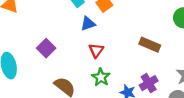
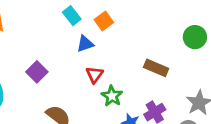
green star: (101, 77) -> (112, 96), moved

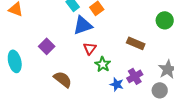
blue triangle: (85, 44) -> (83, 25), size x1.5

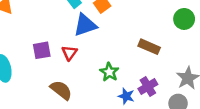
purple square: (47, 46) -> (42, 50), turned 35
red triangle: (90, 48) -> (70, 53), moved

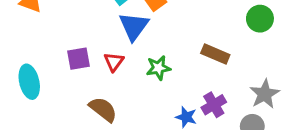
blue triangle: (85, 25) -> (134, 26), turned -35
green star: (109, 72) -> (158, 68), moved, turned 30

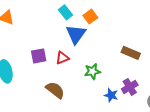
red triangle: (114, 62) -> (62, 58), turned 32
green star: (158, 68) -> (92, 71), moved

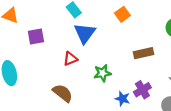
orange square: (90, 17) -> (122, 14), moved
brown rectangle: (131, 53) -> (144, 53), turned -36
purple square: (39, 56) -> (36, 37), moved

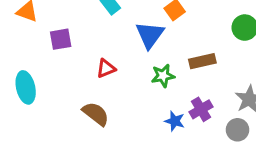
blue triangle: (85, 33) -> (150, 35), moved
green star: (102, 73) -> (163, 76), moved

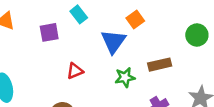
purple square: (61, 39) -> (49, 32), moved

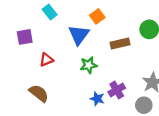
purple square: (49, 32) -> (25, 37), moved
brown rectangle: (160, 65) -> (120, 43), moved

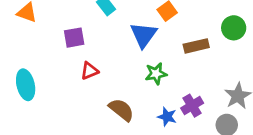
red triangle: (46, 60) -> (89, 71), moved
brown semicircle: (39, 93) -> (121, 110), moved

